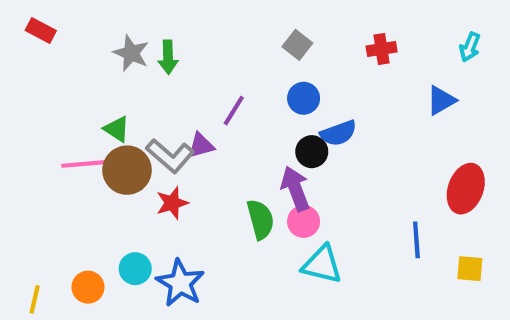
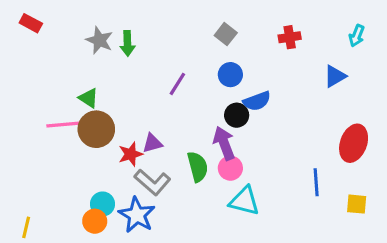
purple triangle: (201, 145) -> (152, 143), moved
gray L-shape: (170, 156) -> (152, 182), moved
orange circle: (88, 287) -> (95, 221), moved

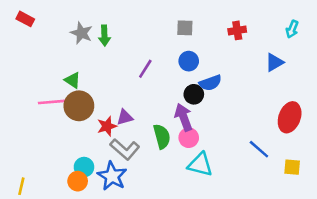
gray square: (226, 34) -> (185, 28), turned -36
blue line: (316, 182) -> (259, 149), turned -45

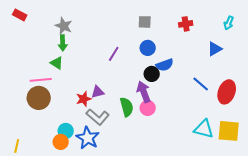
green arrow: (104, 36) -> (63, 43), moved
brown circle: (79, 106) -> (39, 98), moved
blue line: (259, 149) -> (201, 84), moved
cyan triangle: (200, 165) -> (204, 129), moved
yellow square: (292, 167) -> (229, 131), size x1.6

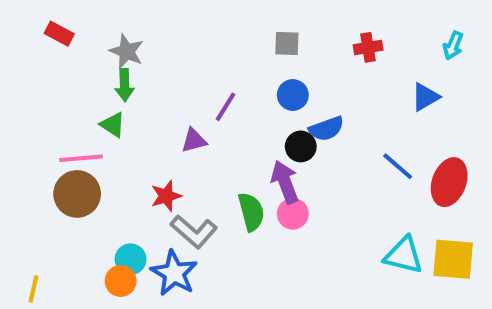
red rectangle: (20, 15) -> (59, 34), moved
purple triangle: (98, 92) -> (194, 141), moved

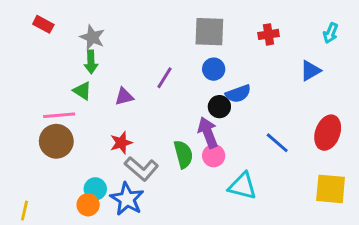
gray square: (287, 44) -> (209, 32), size x1.6
purple triangle: (194, 141) -> (124, 97), moved
blue line: (398, 166) -> (277, 143), moved
cyan triangle: (404, 255) -> (243, 186), moved

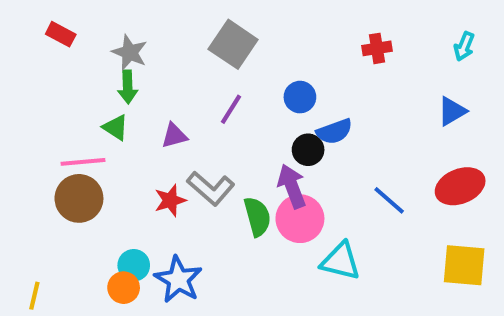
gray square: (209, 32) -> (233, 44), moved, turned 32
blue triangle: (310, 71) -> (452, 111), moved
red ellipse: (328, 133) -> (460, 186), turned 48
pink circle: (214, 156) -> (300, 219), size x1.5
gray L-shape: (141, 169) -> (211, 188), moved

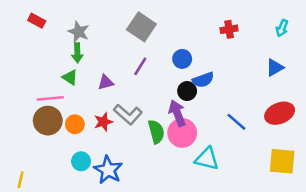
orange circle: (124, 288) -> (75, 124), moved

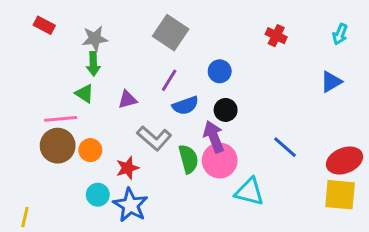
red cross: (229, 29) -> (276, 36), turned 35
gray star: (79, 32) -> (95, 39), turned -30
blue semicircle: (203, 80) -> (185, 105), moved
red ellipse: (280, 113) -> (345, 160), moved
red star: (103, 122) -> (127, 168), moved

